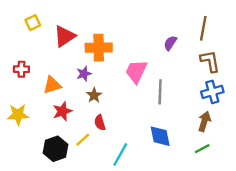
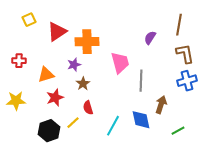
pink trapezoid: (136, 71) -> (120, 63), turned 140
brown arrow: (204, 121) -> (161, 105), moved
cyan line: (120, 154) -> (113, 126), moved

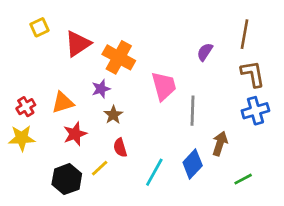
orange cross: (87, 42) -> (119, 57), turned 30
red cross: (19, 61) -> (26, 107), moved, turned -32
blue diamond: (141, 120) -> (193, 164), turned 55

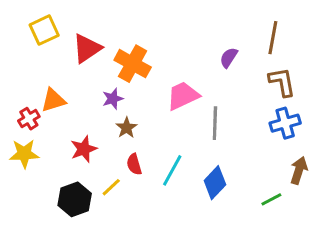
yellow square: (39, 27) -> (44, 30), size x1.4
pink trapezoid: (164, 86) -> (183, 96), turned -100
orange triangle: (63, 103) -> (53, 100), moved
brown arrow: (220, 144) -> (299, 170), moved
cyan line: (154, 172) -> (172, 170), moved

